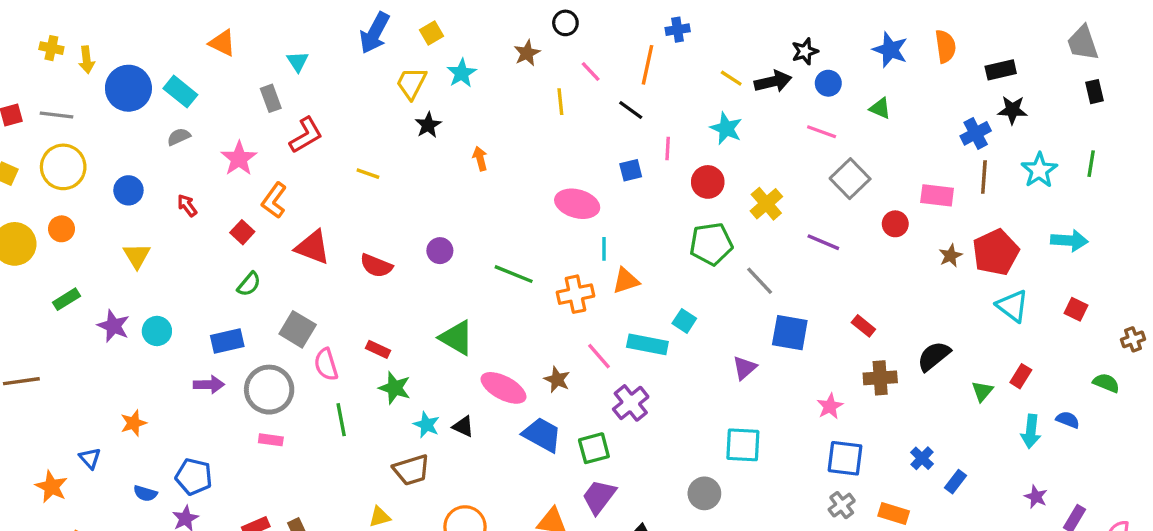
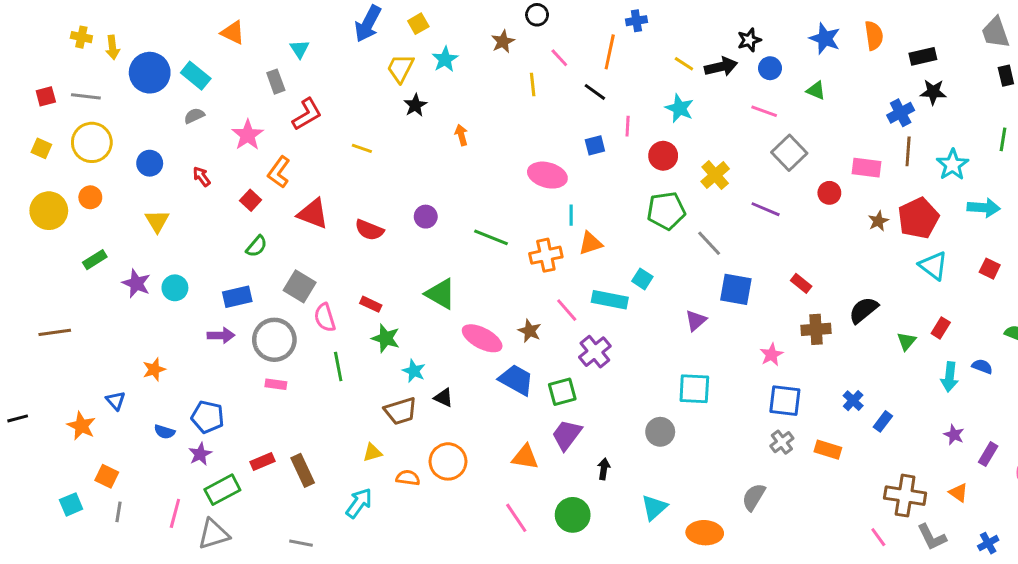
cyan star: (1039, 170) -> (953, 165), moved
black triangle: (463, 426) -> (444, 398), moved

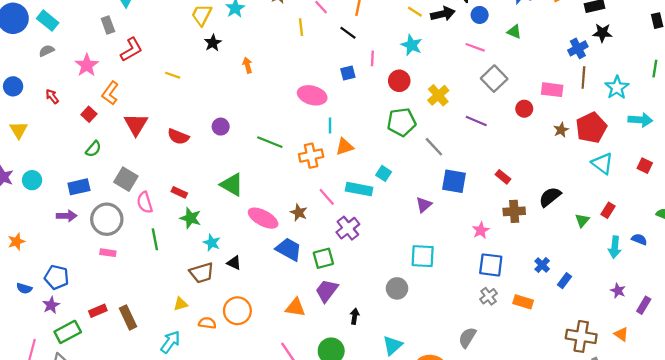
red triangle: (313, 214) -> (136, 124), turned 40

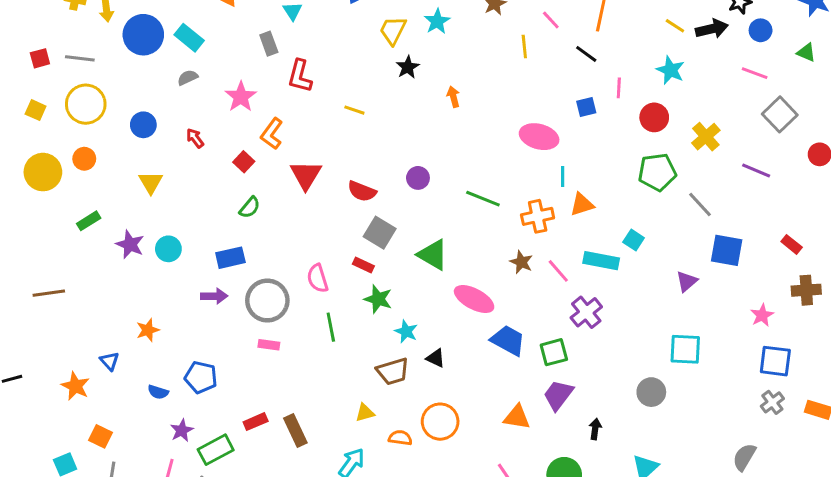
red L-shape: (131, 50) -> (300, 76), turned 135
gray square: (126, 179) -> (380, 233), moved
brown star: (299, 213) -> (521, 262), moved
purple star: (51, 305) -> (182, 430), moved

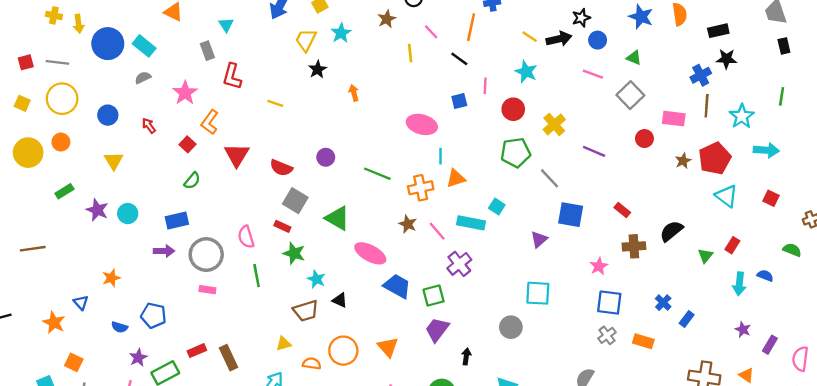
gray square: (780, 114) -> (630, 95), moved
orange triangle: (517, 417) -> (388, 347), moved, turned 40

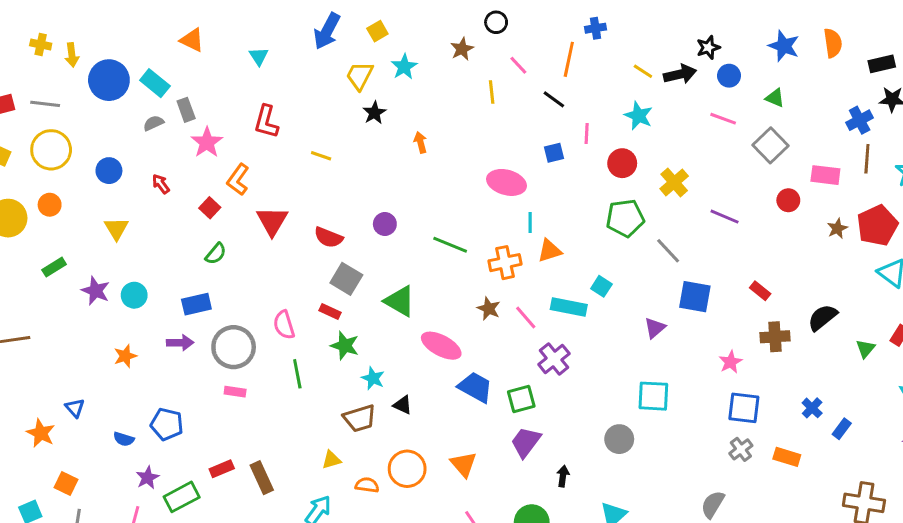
gray rectangle: (207, 51) -> (186, 110), moved
orange star: (111, 278) -> (125, 356), moved

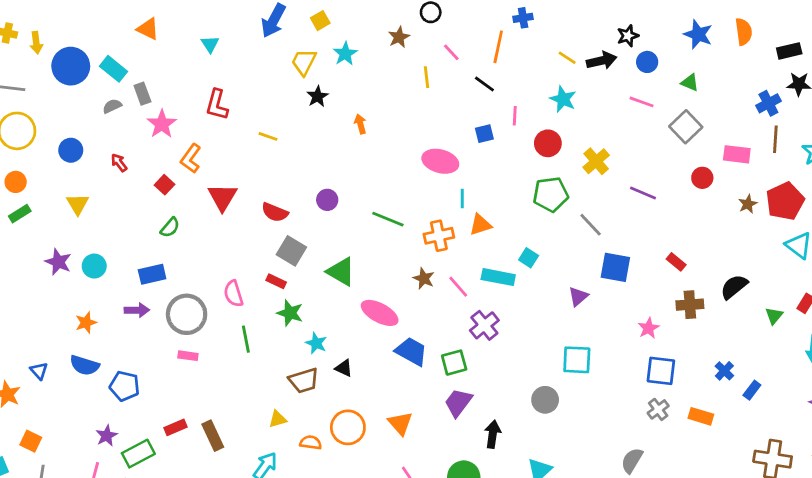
green rectangle: (54, 267) -> (20, 214), moved
blue semicircle: (124, 439) -> (85, 365), moved, size x1.5
black arrow: (563, 476) -> (493, 434), size x1.4

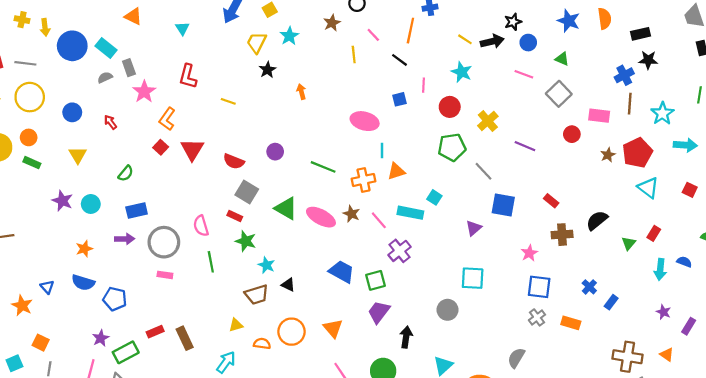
red square: (165, 185) -> (161, 147), moved
green rectangle: (20, 214) -> (32, 163), turned 56
green semicircle: (170, 227) -> (126, 173), moved
pink ellipse: (380, 313) -> (321, 217), moved

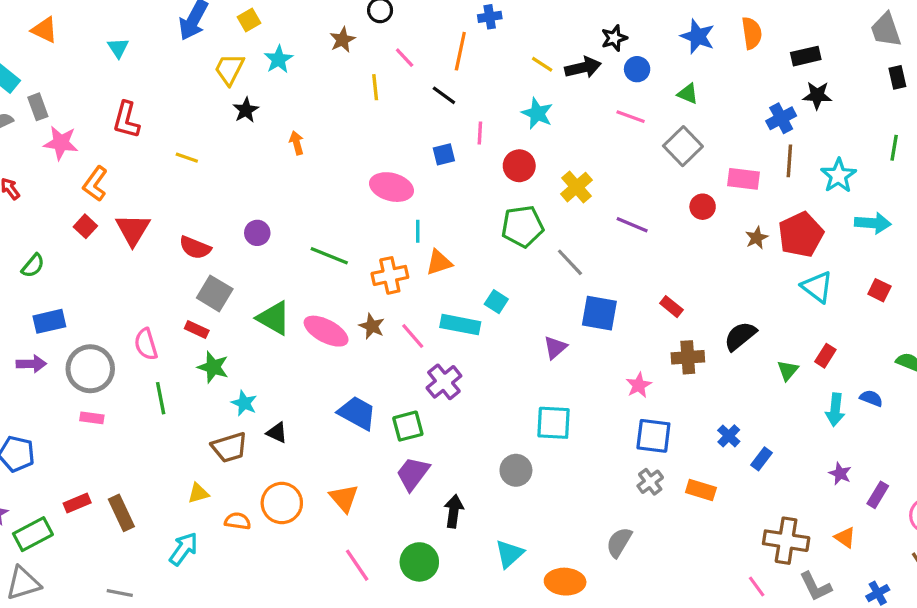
pink star: (144, 92) -> (61, 143), turned -30

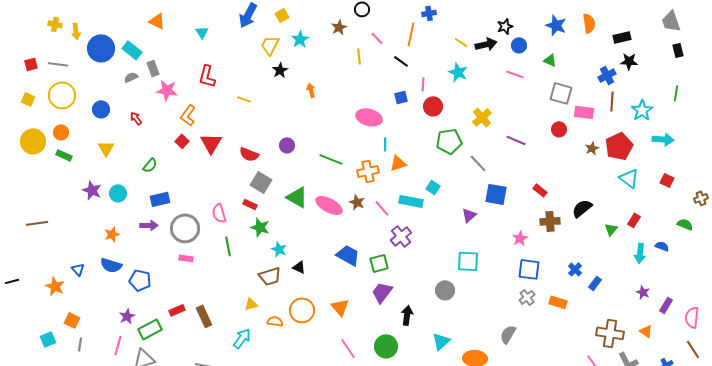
gray square: (683, 146) -> (561, 93), moved, turned -30
red circle: (519, 166) -> (433, 106), moved

